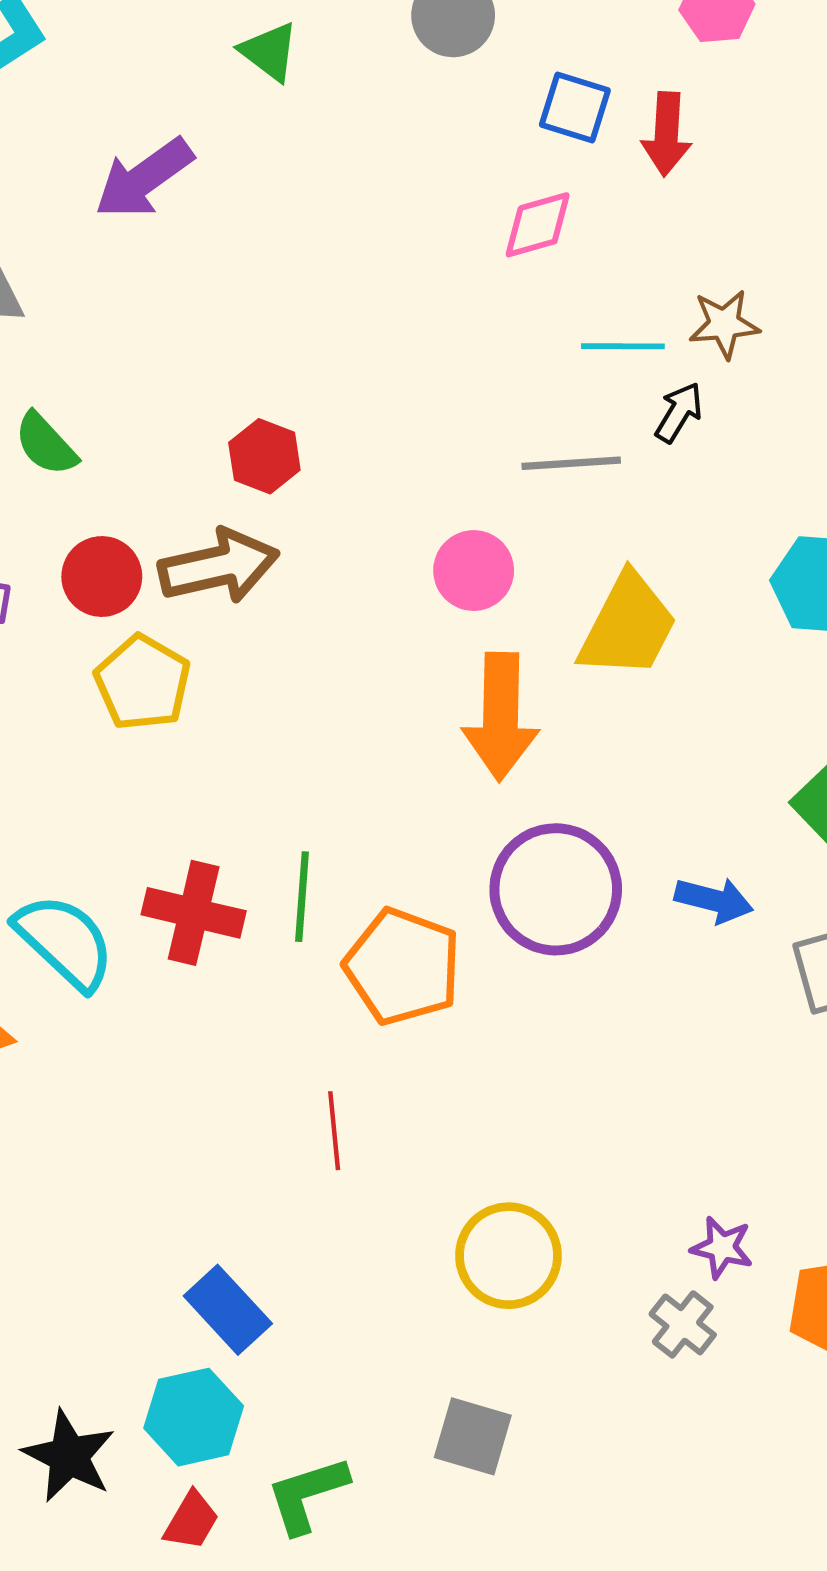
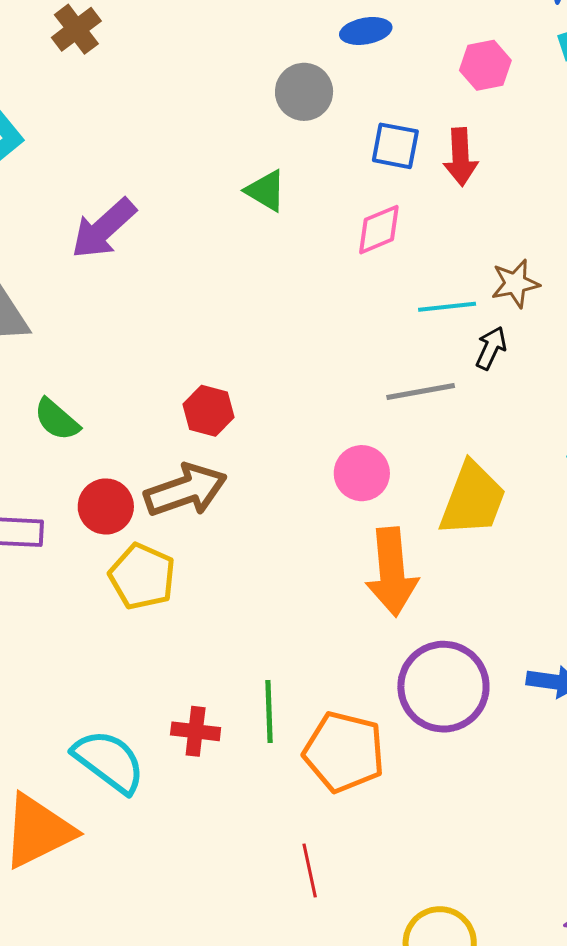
green triangle: (269, 52) -> (266, 191), moved
red cross: (194, 913) -> (196, 731), size x0.7

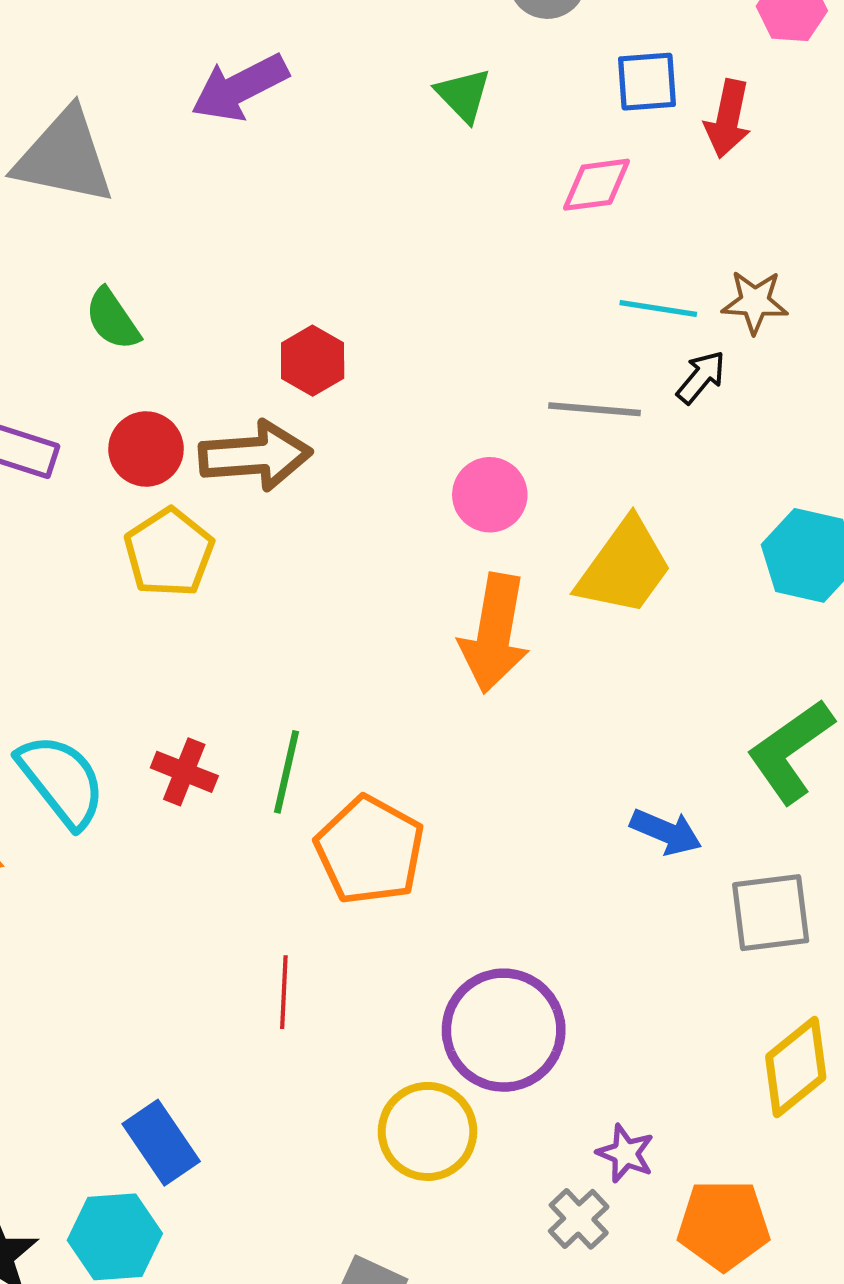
blue square: (395, 146) -> (647, 82), turned -30
purple circle: (443, 687) -> (504, 1030), moved

